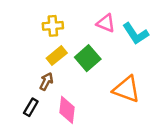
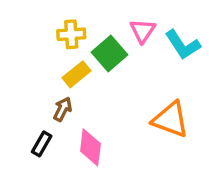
pink triangle: (106, 23) -> (143, 31), turned 42
green square: (88, 58) -> (110, 53), moved

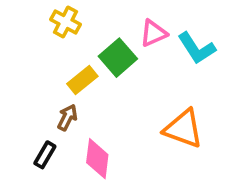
pink triangle: (143, 31) -> (153, 33), turned 32
yellow cross: (71, 34) -> (66, 22), moved, turned 32

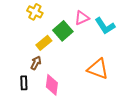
black rectangle: (45, 155) -> (24, 83), turned -32

